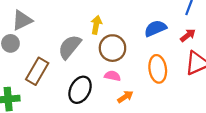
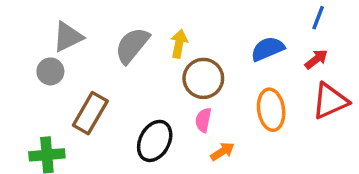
gray semicircle: (70, 47) -> (132, 45), moved
pink semicircle: (112, 76) -> (203, 120), turned -91

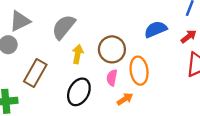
yellow arrow: (179, 44) -> (78, 54), moved
orange ellipse: (271, 110) -> (139, 71), moved

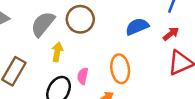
brown circle: (112, 49) -> (80, 19), moved
pink semicircle: (112, 78) -> (83, 76), moved

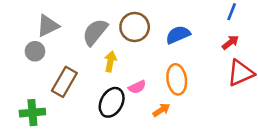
blue semicircle: (137, 27) -> (178, 35), moved
pink semicircle: (83, 76) -> (137, 87), turned -126

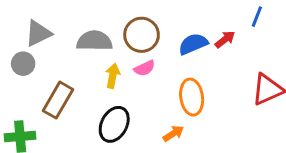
gray semicircle: (95, 32) -> (94, 41), turned 52
red arrow: (230, 42) -> (225, 39), moved
pink semicircle: (137, 87) -> (145, 68), moved

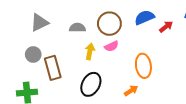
gray semicircle: (94, 41) -> (77, 28), size x0.7
blue semicircle: (193, 44) -> (144, 17), moved
gray circle: (23, 64) -> (33, 54), moved
brown rectangle: (58, 100) -> (53, 68), turned -45

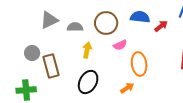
blue semicircle: (144, 17) -> (140, 17), turned 30
gray triangle: (39, 23) -> (49, 20), moved
pink semicircle: (111, 46) -> (120, 45), moved

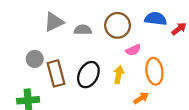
yellow arrow: (87, 50) -> (119, 75), moved
black ellipse: (88, 82) -> (88, 75), moved

